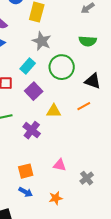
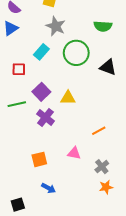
purple square: (34, 91) -> (41, 92), moved
orange line: (84, 106) -> (99, 131), moved
blue arrow: (26, 192) -> (49, 188), moved
orange star: (56, 198) -> (106, 187), moved

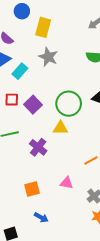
cyan rectangle: (41, 52) -> (20, 71), moved
green circle: (76, 53) -> (69, 104), moved
purple square: (41, 92) -> (33, 105), moved

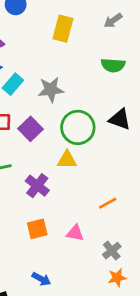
yellow rectangle: (43, 27) -> (63, 29), moved
gray star: (48, 57) -> (51, 90), moved, turned -30
orange square: (32, 189) -> (37, 229), moved

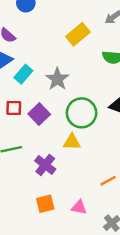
yellow rectangle: (63, 29) -> (78, 34), moved, turned 35
gray star: (51, 90) -> (57, 79), turned -30

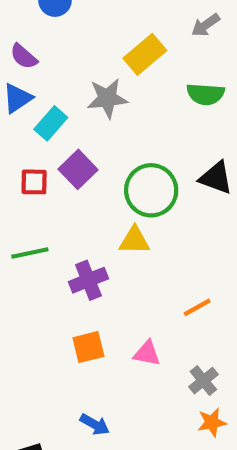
gray star: (57, 79) -> (107, 98), moved, turned 30
purple square: (39, 114) -> (78, 169), moved
purple cross: (45, 165) -> (88, 280), turned 30

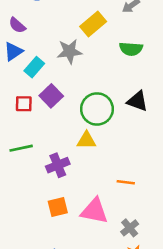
orange line: (197, 307) -> (126, 182), turned 36
pink triangle: (147, 353) -> (94, 211), size x1.6

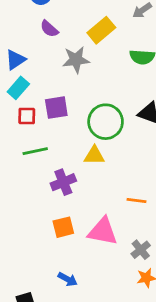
purple semicircle: (17, 25) -> (49, 29), moved
cyan rectangle: (34, 67) -> (18, 88), moved
purple square: (51, 96) -> (56, 108), turned 35
green line: (21, 148) -> (35, 151), moved

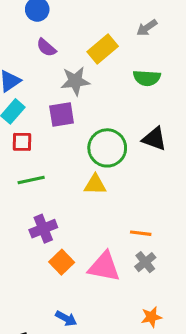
purple square: (56, 108) -> (62, 114), moved
purple cross: (63, 182) -> (43, 229), moved
orange square: (63, 227) -> (62, 262), turned -30
gray cross: (141, 250) -> (145, 262), moved

